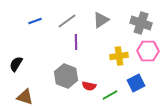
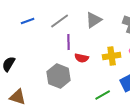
red semicircle: (89, 86) -> (82, 58), moved

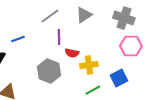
blue line: (28, 21) -> (18, 39), moved
yellow cross: (112, 56) -> (89, 65), moved

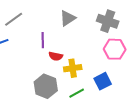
gray line: (50, 16) -> (14, 19), moved
gray hexagon: (49, 71) -> (46, 86), moved

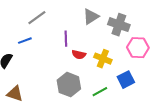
gray cross: (108, 21) -> (119, 25), moved
yellow cross: (73, 68) -> (103, 59), moved, turned 30

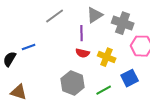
gray line: (37, 18) -> (55, 16), moved
purple line: (66, 39) -> (82, 33), moved
blue line: (25, 41) -> (29, 47), moved

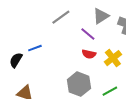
purple line: (82, 33) -> (88, 34), turned -49
yellow cross: (107, 57) -> (113, 58), turned 30

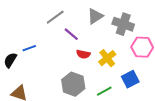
purple line: (88, 34) -> (71, 34), moved

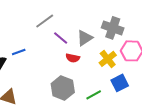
gray triangle: (95, 16) -> (85, 38), moved
yellow cross: (107, 58) -> (108, 59), moved

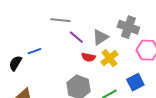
gray line: (45, 21) -> (60, 20), turned 42
yellow cross: (108, 59) -> (109, 58), moved

